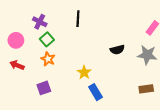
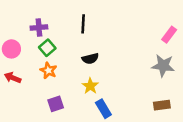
purple cross: (40, 22) -> (39, 27), turned -32
black semicircle: (117, 50) -> (90, 59), moved
purple square: (44, 88) -> (56, 104), moved

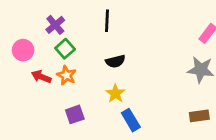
purple cross: (39, 27) -> (55, 25), turned -35
red arrow: (13, 78) -> (41, 77), moved

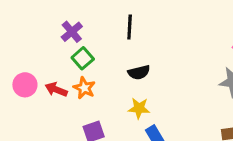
pink circle: (23, 50) -> (25, 85), moved
yellow star: (115, 93) -> (139, 108), turned -30

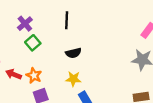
orange star: (84, 88) -> (34, 75), moved
red arrow: (56, 90) -> (14, 74), moved

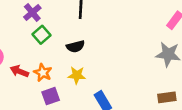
black semicircle: (73, 53) -> (75, 46), moved
yellow star: (73, 79) -> (77, 75), moved

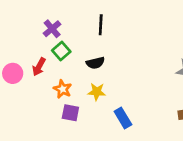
red arrow: (19, 71) -> (39, 67), moved, turned -84
purple square: (51, 96) -> (70, 113), turned 30

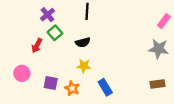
pink circle: (13, 73) -> (22, 73), moved
orange star: (63, 89) -> (72, 88), moved
purple square: (70, 113) -> (51, 83), moved

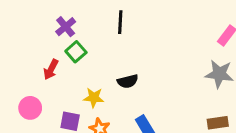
black semicircle: (83, 42) -> (128, 81), moved
yellow star: (84, 66) -> (94, 98), moved

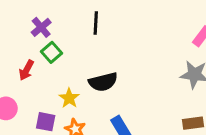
black semicircle: (128, 81) -> (103, 82), size x1.4
yellow star: (94, 98) -> (69, 98), turned 30

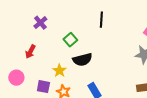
black line: (96, 23) -> (101, 20), moved
green square: (51, 52) -> (70, 40), moved

